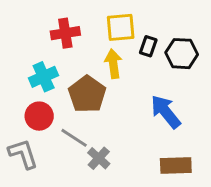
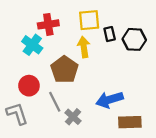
black rectangle: (148, 46) -> (110, 34), turned -32
cyan cross: (44, 77) -> (32, 45), moved, turned -30
blue arrow: (166, 112) -> (110, 100), moved, turned -68
gray line: (74, 138) -> (55, 102), turned 30

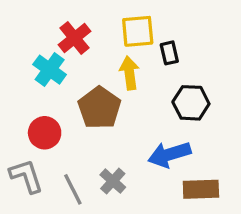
red cross: (48, 24) -> (75, 38), turned -30
black hexagon: (134, 39) -> (191, 103), moved
gray line: (55, 102) -> (73, 189), moved

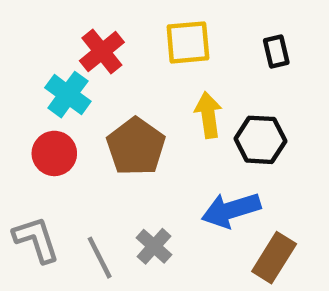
black rectangle: (169, 53) -> (276, 52), moved
yellow arrow: (129, 73) -> (208, 115), moved
red circle: (45, 133) -> (54, 153), moved
brown rectangle: (201, 189) -> (274, 258), turned -56

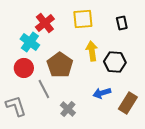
blue arrow: (231, 210) -> (102, 93), size x0.7
gray line: (100, 258) -> (44, 89), moved
brown rectangle: (274, 258) -> (128, 103), moved

